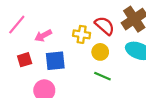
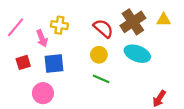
yellow cross: (82, 34) -> (59, 25), moved
pink arrow: (43, 36) -> (42, 38), turned -84

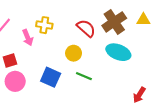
yellow circle: (99, 55) -> (74, 53), moved
blue square: (54, 64) -> (51, 77), moved, turned 30
pink circle: (43, 93) -> (15, 81), moved

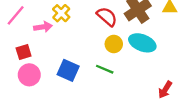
yellow cross: (44, 25) -> (61, 13), turned 35
pink arrow: (28, 38) -> (43, 27), turned -77
yellow circle: (74, 53) -> (114, 44), moved

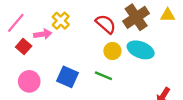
red square: (24, 52) -> (24, 47), moved, turned -32

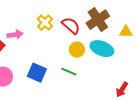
yellow triangle: (168, 15) -> (126, 32), moved
yellow cross: (61, 21) -> (45, 23), moved

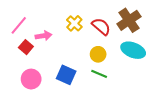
yellow circle: (77, 50) -> (98, 54), moved

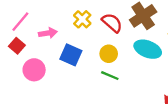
red square: (26, 47) -> (17, 46), moved
blue square: (66, 75) -> (71, 55), moved
pink circle: (31, 79) -> (34, 70), moved

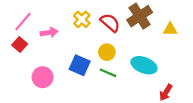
cyan ellipse: (148, 49) -> (144, 65), moved
blue square: (71, 55) -> (80, 65), moved
pink circle: (34, 70) -> (43, 77), moved

